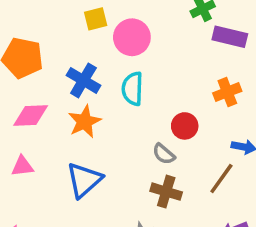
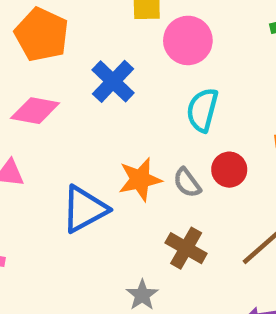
cyan semicircle: (132, 89) -> (202, 110), moved
orange star: (85, 122) -> (140, 179), moved
gray semicircle: (164, 154) -> (187, 183), moved

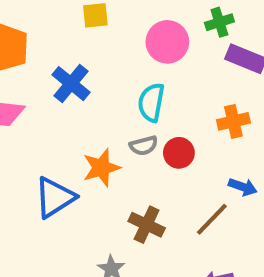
pink circle: (188, 40) -> (167, 42), moved
gray semicircle: (187, 183) -> (144, 146), moved, turned -64

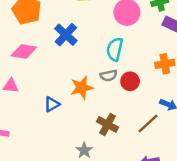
blue triangle: (55, 197) -> (52, 104), size x0.6

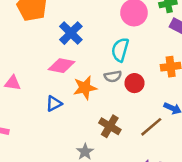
pink diamond: (24, 51) -> (61, 66), moved

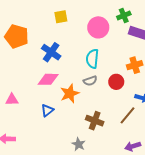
red circle: (135, 83) -> (116, 82), moved

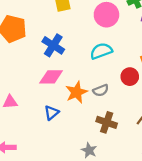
cyan semicircle: (92, 59) -> (101, 51), turned 66
gray semicircle: (90, 81) -> (101, 90), moved

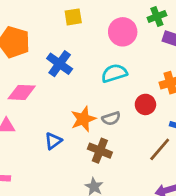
pink diamond: (51, 77) -> (22, 92), moved
brown cross: (107, 122) -> (100, 151), moved

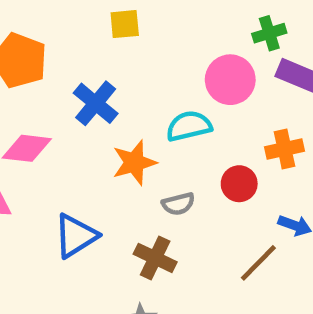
pink circle: (123, 32) -> (230, 80), moved
orange star: (83, 119) -> (134, 163), moved
blue triangle: (53, 141) -> (76, 236), size x1.5

